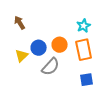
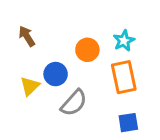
orange circle: (60, 45) -> (87, 50), moved

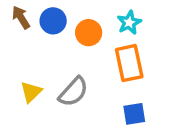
blue circle: (56, 74) -> (53, 21), moved
yellow triangle: (30, 86) -> (31, 92), moved

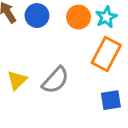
orange circle: (89, 33) -> (79, 17), moved
orange rectangle: (129, 63) -> (106, 54), turned 40

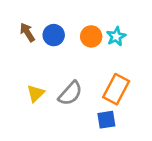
orange rectangle: (106, 54) -> (116, 89), moved
blue square: (111, 100) -> (106, 120), moved

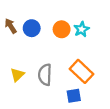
orange rectangle: (116, 89) -> (82, 71), turned -75
gray semicircle: (70, 93) -> (45, 75), turned 140

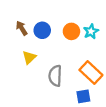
yellow triangle: (17, 75) -> (29, 57), moved

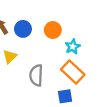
cyan star: (91, 31) -> (73, 47), moved

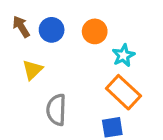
gray semicircle: (36, 75) -> (56, 110), moved

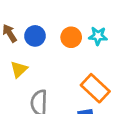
cyan star: (123, 55) -> (98, 36), moved, turned 30

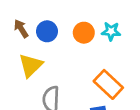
yellow triangle: (19, 69) -> (31, 65), size x1.4

